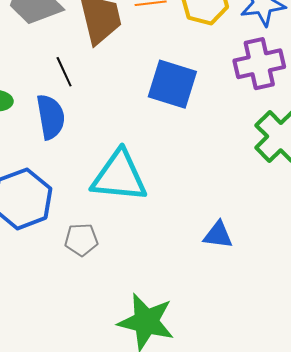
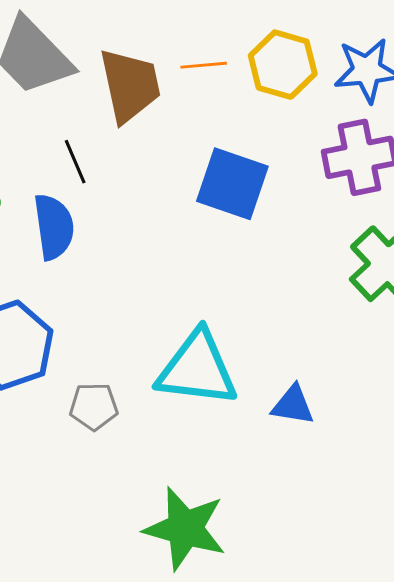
cyan triangle: (119, 176) -> (197, 369), moved

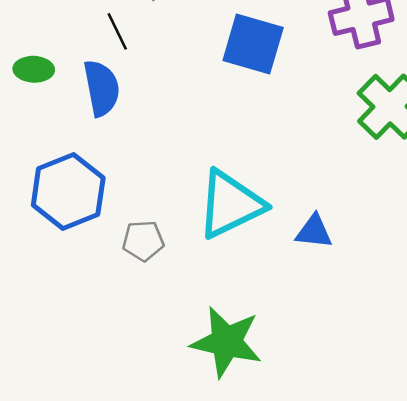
cyan triangle: (197, 369) -> (230, 204), turned -30

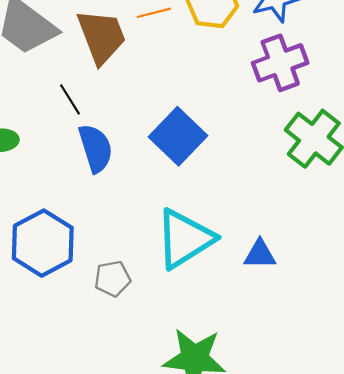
blue square: (253, 44) -> (178, 136), moved, turned 34
blue semicircle: (102, 88) -> (96, 148), moved

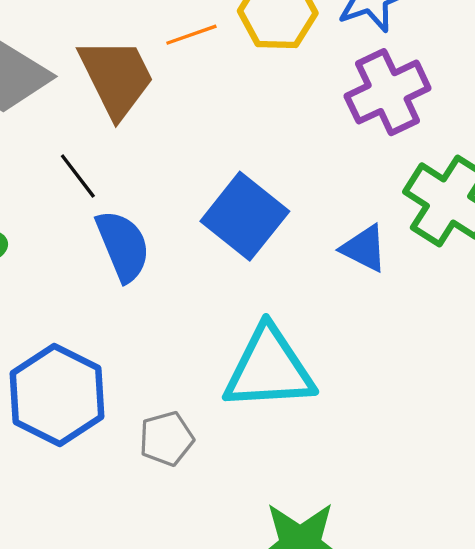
cyan triangle: (185, 239) -> (269, 369), turned 34
blue triangle: (260, 254) -> (364, 248), moved, turned 32

